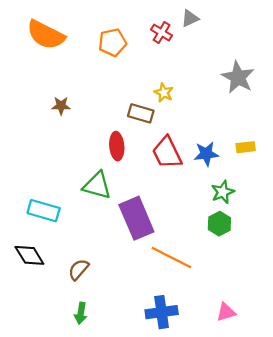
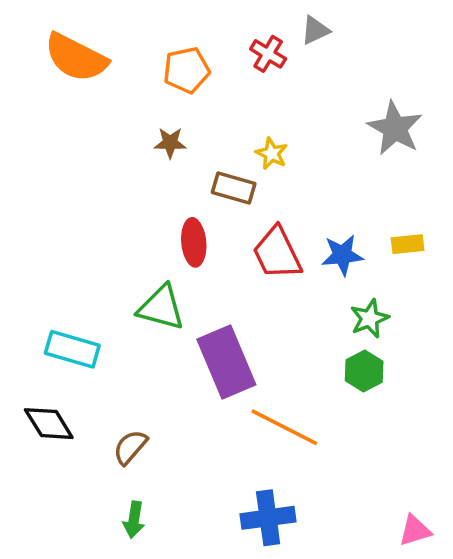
brown star: (61, 106) -> (170, 143), moved
pink triangle: (226, 312) -> (415, 530), moved

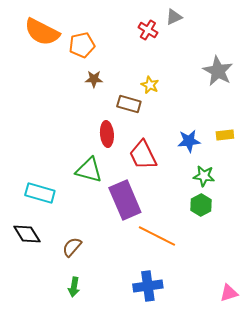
orange pentagon: (187, 70) -> (82, 45), moved
red trapezoid: (277, 253) -> (143, 155), moved
green star: (370, 318) -> (204, 176), turned 30

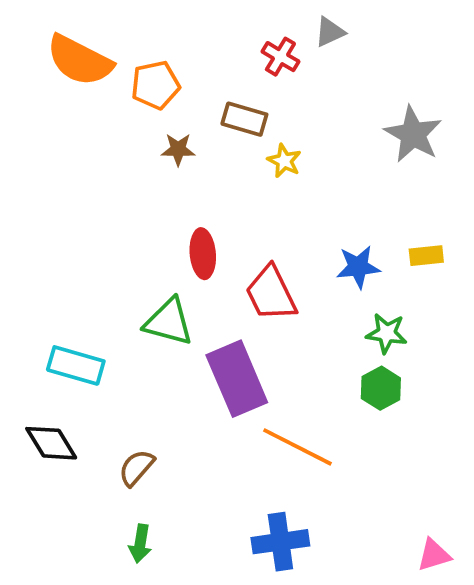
brown rectangle: (129, 104) -> (244, 119), moved

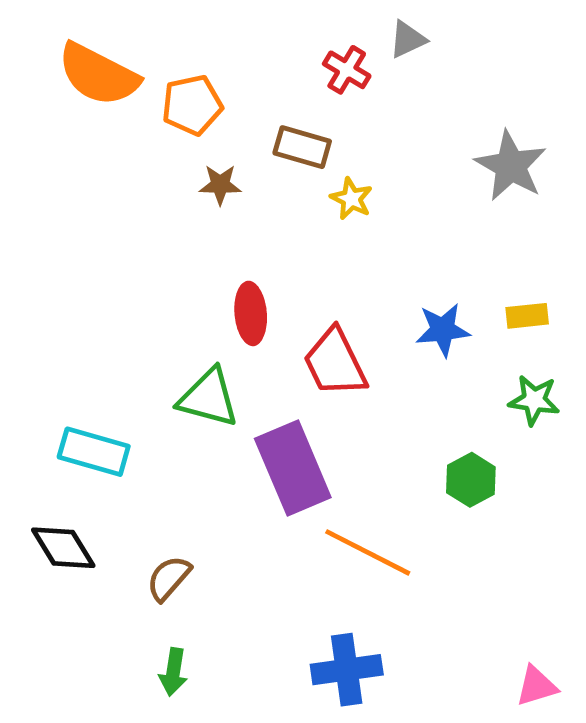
green star: (387, 333) -> (534, 400), moved

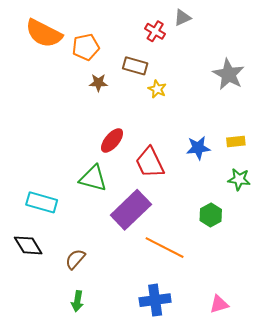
red ellipse: (251, 313) -> (112, 140), turned 45
purple rectangle: (293, 468) -> (131, 210), turned 69
pink triangle: (536, 686) -> (219, 304), moved

